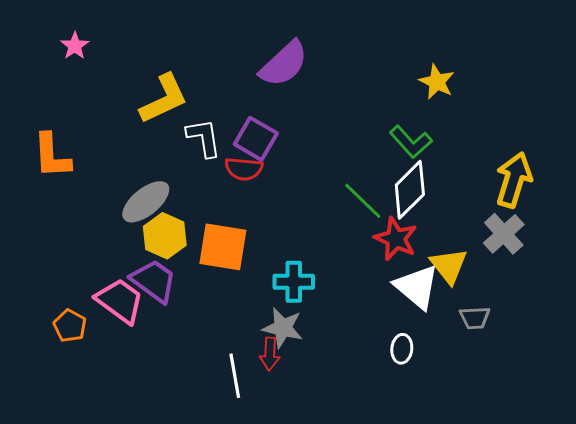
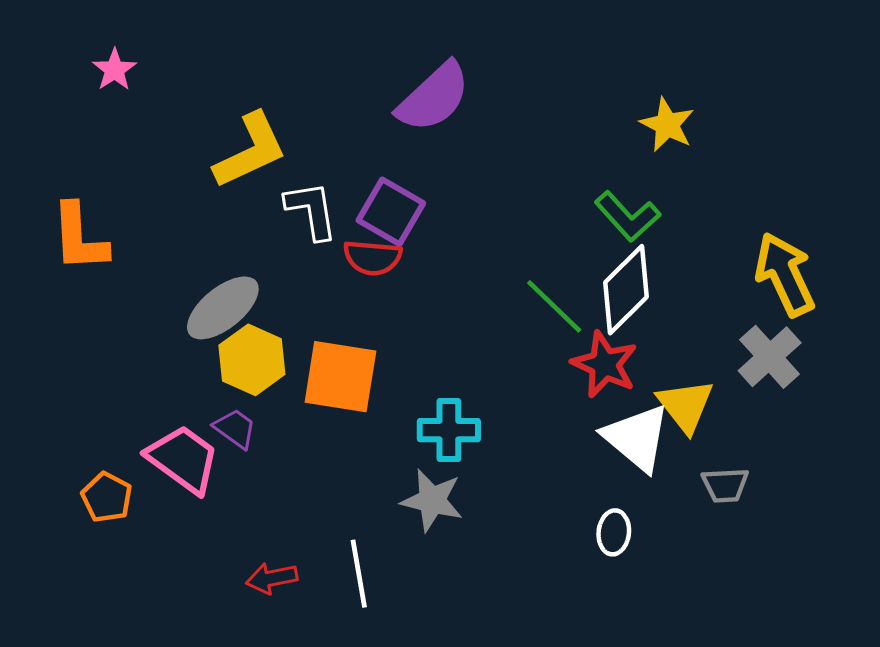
yellow arrow: (514, 180) -> (785, 274), turned -42
purple trapezoid: (154, 281) -> (235, 429), size x0.6
red arrow: (270, 354) -> (272, 578), moved, turned 76

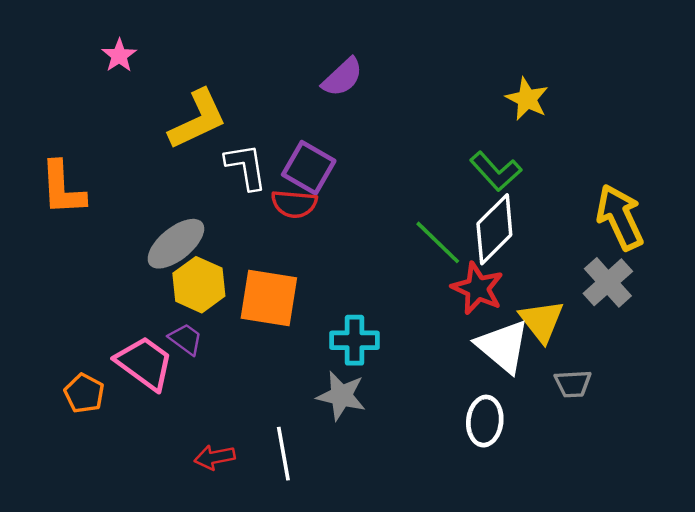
pink star: (114, 70) -> (119, 55), moved
purple semicircle: (434, 97) -> (342, 77), size x0.7
white ellipse: (614, 532) -> (485, 421), size x1.4

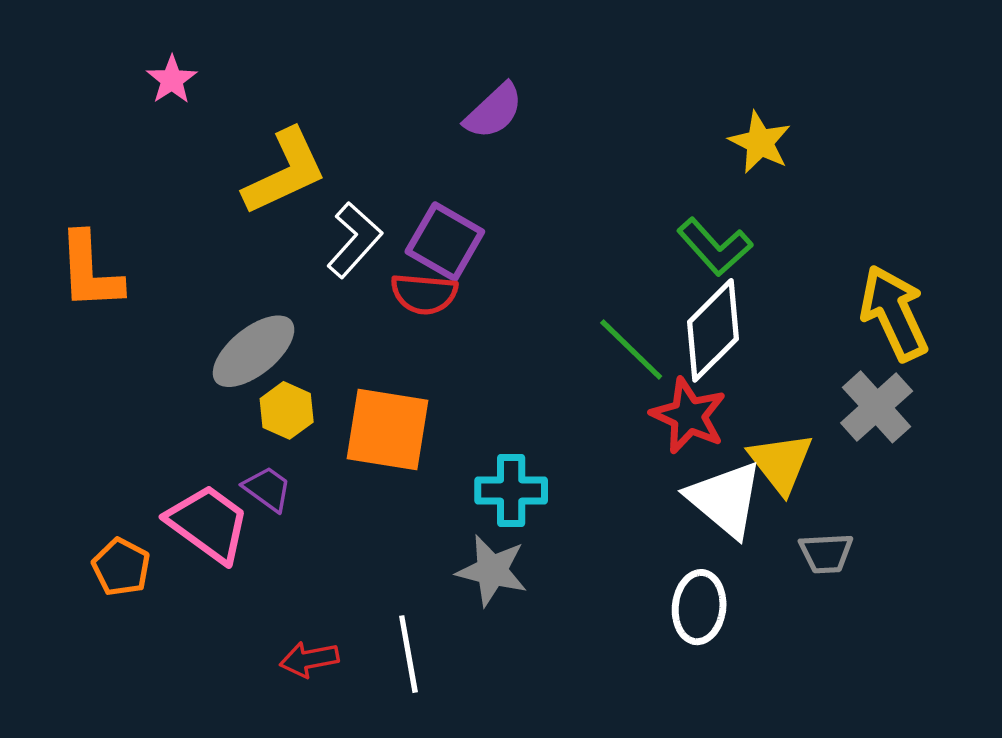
white L-shape: (246, 166) -> (354, 240), turned 51
yellow hexagon: (199, 285) -> (287, 410), size x0.7

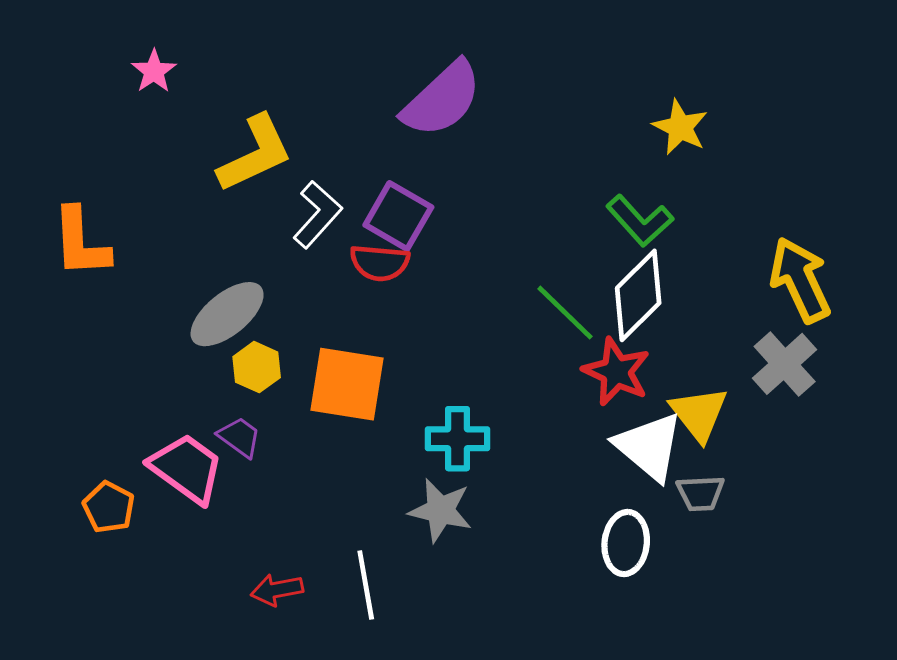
purple semicircle: (494, 111) -> (442, 99), size x1.5
gray trapezoid: (826, 553) -> (700, 493), moved

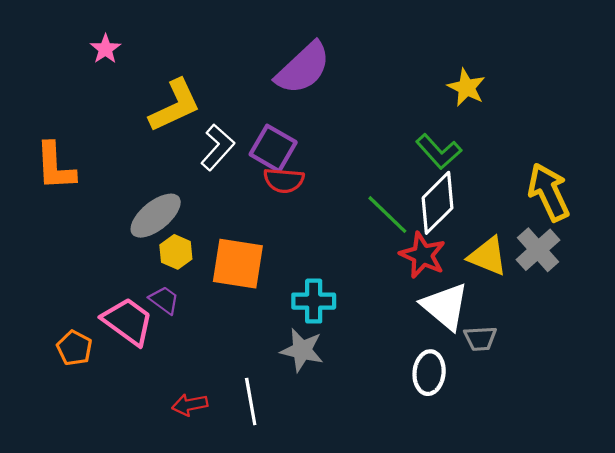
red semicircle: (380, 263) -> (284, 180), moved
yellow triangle: (699, 414) -> (488, 256), moved, turned -30

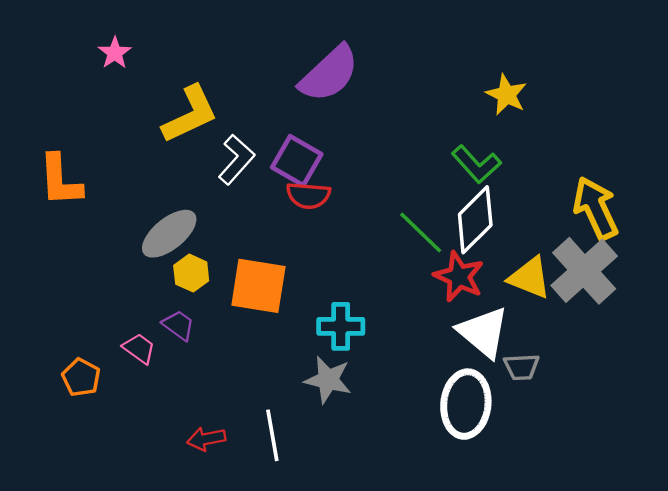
gray cross: (538, 250) -> (584, 271), size x1.4
pink trapezoid: (128, 321) -> (139, 348), size x0.6
white ellipse: (429, 373) -> (466, 404), size x1.4

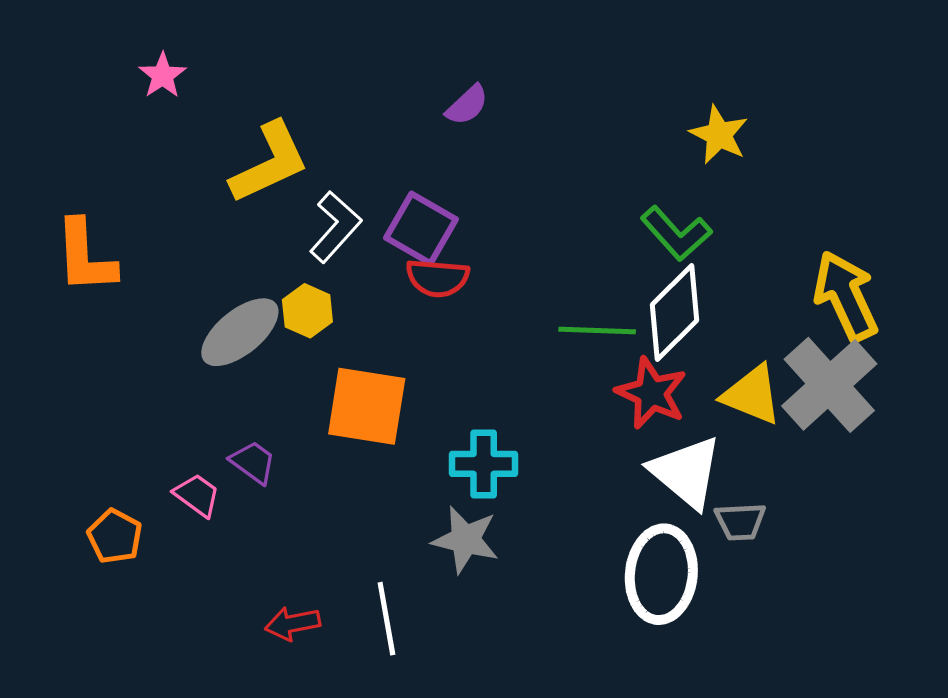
purple semicircle: (329, 74) -> (467, 105), size x0.5
green line: (421, 233) -> (597, 331), turned -42
yellow hexagon: (191, 273) -> (307, 311), moved

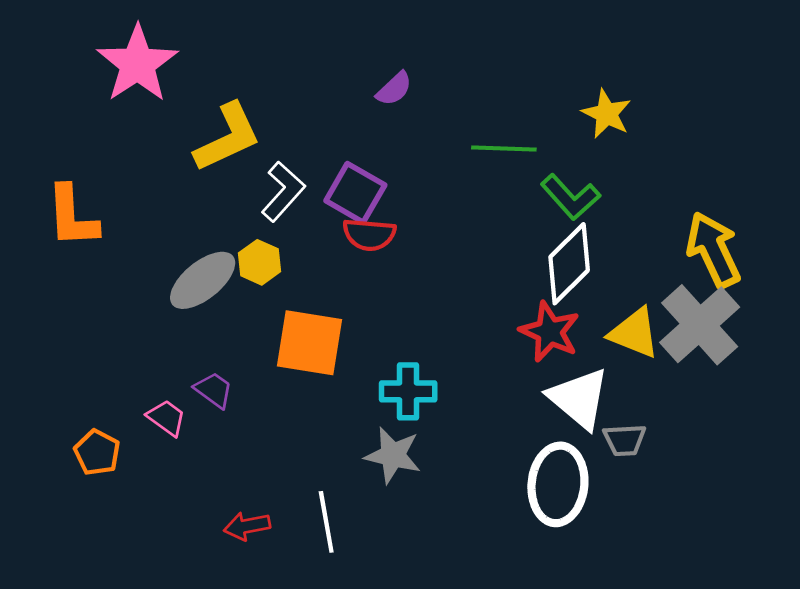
pink star: (163, 75) -> (137, 64), size x2.0
green line: (597, 331) -> (504, 148), moved

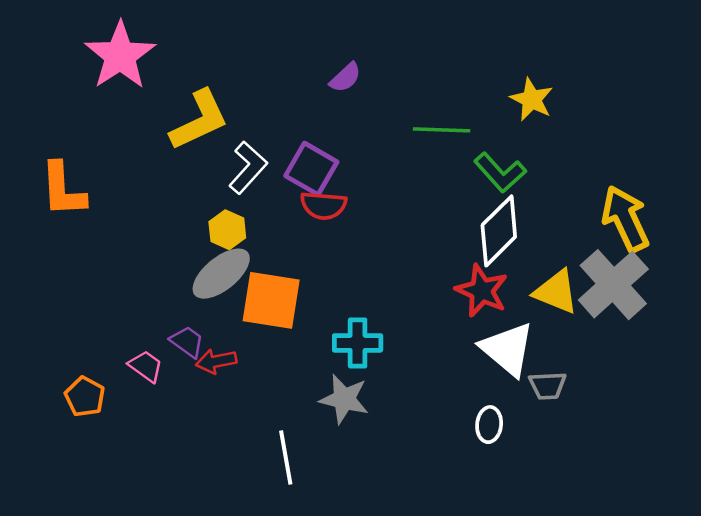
gray ellipse: (203, 280) -> (221, 274), moved
white ellipse: (558, 484) -> (489, 425), size x0.5
red arrow: (247, 526) -> (216, 361), moved

